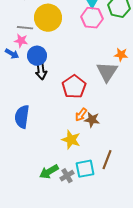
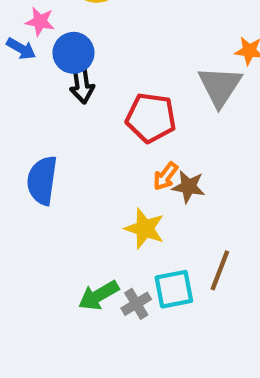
red pentagon: (74, 87) -> (151, 118), turned -30

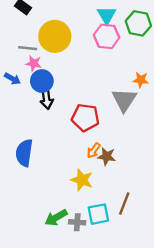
pink star: (40, 21) -> (34, 63), moved
gray cross: (136, 304) -> (77, 222), turned 35

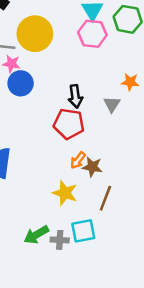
black arrow: (47, 99) -> (75, 96), moved
gray triangle: (124, 100) -> (112, 104), size x0.6
brown line: (124, 203) -> (105, 198), moved

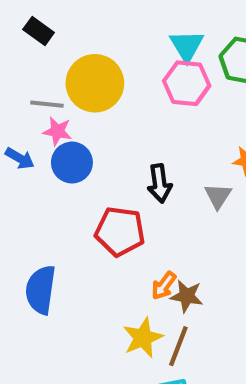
red pentagon: (69, 124) -> (120, 231), moved
yellow star: (65, 193) -> (143, 338), turned 30
brown line: (105, 198) -> (178, 346), moved

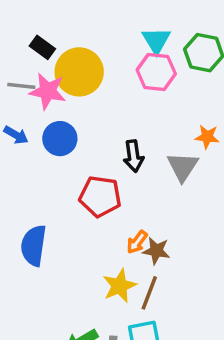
black rectangle: (39, 31) -> (42, 47), moved
gray line: (47, 104) -> (21, 86), moved
pink star: (57, 131) -> (48, 91), moved, size x1.5
gray triangle: (218, 196) -> (183, 167), size x1.4

